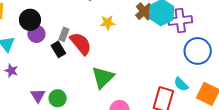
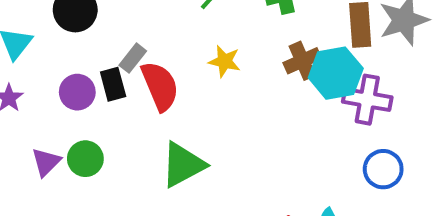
purple circle: (36, 34) -> (77, 92), moved
blue circle: (198, 51) -> (383, 169), size x0.7
green circle: (58, 98) -> (85, 159), moved

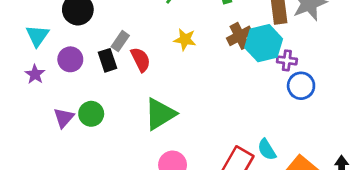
red semicircle: (160, 86) -> (141, 60), size x0.7
purple circle: (77, 92) -> (70, 59), moved
purple cross: (367, 100) -> (287, 60), size x0.6
blue circle: (383, 169) -> (301, 86), moved

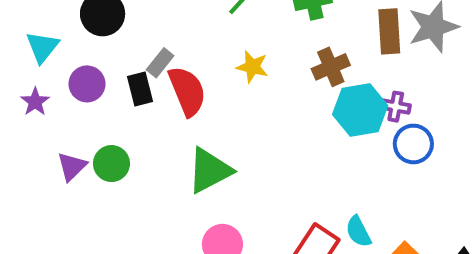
cyan hexagon: (264, 43) -> (360, 110), moved
red semicircle: (141, 60) -> (187, 91), size x1.4

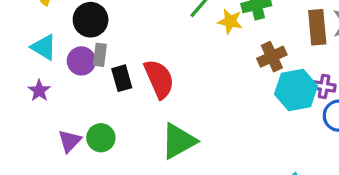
cyan triangle: (42, 47) -> (44, 47), turned -36
gray rectangle: (160, 63) -> (100, 55), moved, turned -30
yellow star: (252, 67) -> (230, 21), moved
purple circle: (87, 84) -> (81, 61), moved

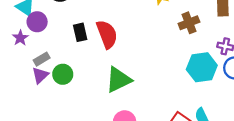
gray rectangle: (100, 55) -> (42, 59), moved, turned 49
purple circle: (81, 61) -> (37, 22), moved
cyan hexagon: (296, 90) -> (202, 67), moved

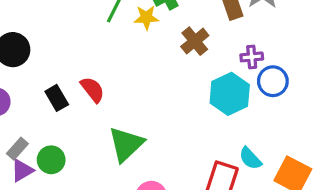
red semicircle: (107, 34) -> (92, 90), size x0.7
purple triangle: (40, 75) -> (22, 170), turned 30

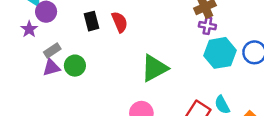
purple cross: (252, 57) -> (207, 26), moved
green triangle: (126, 144) -> (154, 68), moved

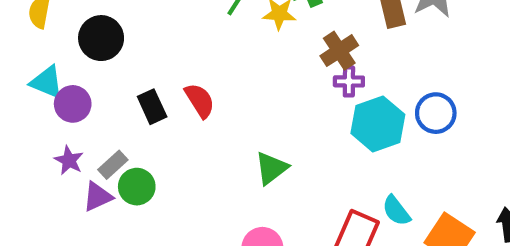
purple star: (29, 29) -> (69, 160), moved
gray rectangle: (52, 50) -> (113, 165), moved
green triangle: (154, 68) -> (271, 168), size x0.7

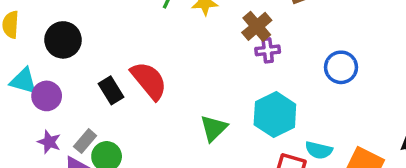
red semicircle: (200, 100) -> (149, 81), size x1.4
cyan hexagon: (378, 124) -> (275, 114), moved
cyan semicircle: (396, 211) -> (319, 150), turned -32

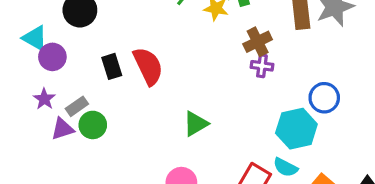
cyan hexagon: (275, 114) -> (296, 129), moved

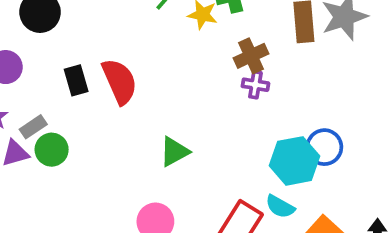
blue circle: (324, 98) -> (324, 147), moved

